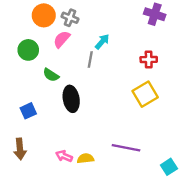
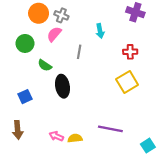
cyan arrow: (102, 42) -> (100, 31), moved, turned 128

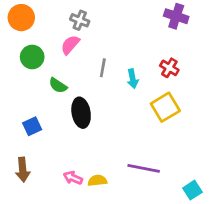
orange circle: (39, 13) -> (21, 18), moved
cyan arrow: (100, 31) -> (133, 79), moved
red cross: (130, 52) -> (169, 68), turned 32

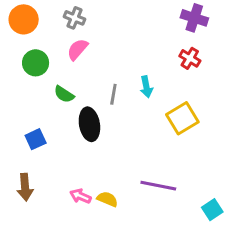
gray cross: (80, 20) -> (74, 18), moved
gray line: (103, 68) -> (113, 94), moved
red cross: (169, 68) -> (190, 58), moved
yellow semicircle: (97, 181) -> (107, 199), turned 30

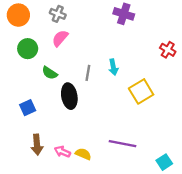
purple cross: (194, 18) -> (124, 14), moved
red cross: (190, 58) -> (168, 50), moved
brown arrow: (25, 187) -> (37, 145), moved

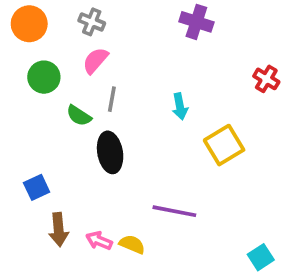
gray line: (88, 73) -> (112, 99), moved
blue square: (28, 108) -> (37, 187), moved
purple line: (123, 144) -> (174, 211), moved

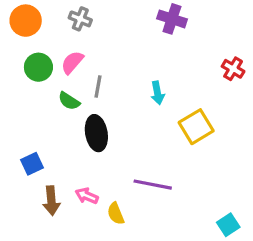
pink semicircle: (95, 61) -> (72, 62), moved
pink arrow: (99, 241) -> (87, 196), moved
yellow semicircle: (132, 244) -> (116, 214), turned -135

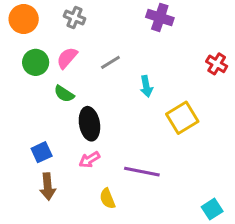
gray line: (98, 86) -> (110, 62), moved, turned 48
blue square: (32, 164) -> (42, 152), moved
pink arrow: (87, 196) -> (89, 160), moved, turned -54

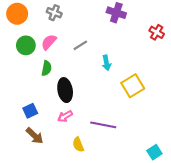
red cross: (217, 64) -> (157, 32), moved
green semicircle: (64, 94) -> (47, 68), turned -112
brown arrow: (48, 187) -> (35, 136), turned -42

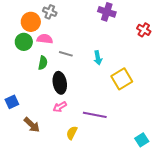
orange circle: (17, 14) -> (31, 22), moved
pink semicircle: (49, 42) -> (45, 39), turned 56
gray line: (80, 45) -> (66, 54), moved, turned 48
blue square: (30, 111) -> (12, 102), moved
yellow semicircle: (78, 145) -> (72, 133), turned 48

